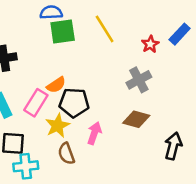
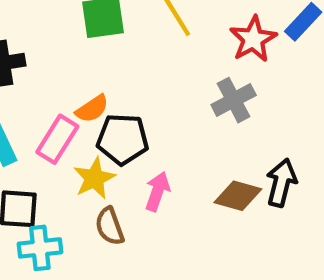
red star: (150, 44) -> (253, 39), size x1.5
brown diamond: (136, 119) -> (238, 196), moved
black arrow: (173, 146) -> (281, 183), moved

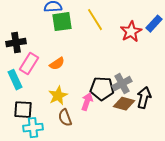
gray cross: (234, 100) -> (122, 84), moved
pink rectangle: (57, 139) -> (29, 64), moved
black pentagon: (123, 139) -> (102, 89), moved

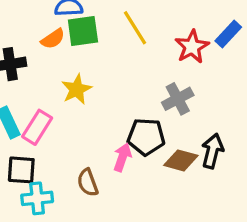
pink rectangle: (29, 64) -> (37, 127), moved
orange semicircle: (57, 64) -> (53, 39), moved
gray cross: (122, 84) -> (178, 99), moved
yellow star: (58, 96) -> (77, 89), moved

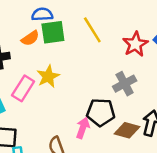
pink rectangle: (37, 127) -> (23, 88), moved

